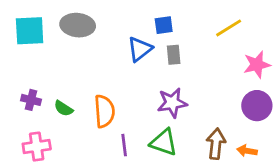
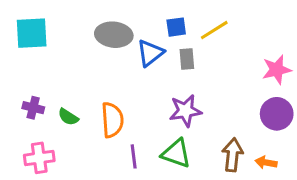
gray ellipse: (78, 25) -> (114, 35), moved
yellow line: (229, 28) -> (214, 30), moved

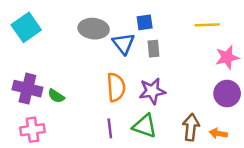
yellow line: (214, 30) -> (207, 25), moved, turned 30
cyan square: (32, 33) -> (26, 27), turned -32
blue triangle: (150, 53) -> (124, 44), turned -30
purple cross: (33, 108) -> (27, 89), size x1.6
orange semicircle: (112, 120) -> (116, 87), moved

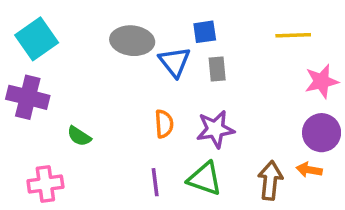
orange semicircle: (116, 87) -> (164, 124), size x0.7
purple cross: (27, 89) -> (28, 97), moved
orange arrow: (218, 133) -> (309, 170), moved

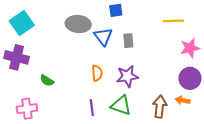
blue square: (205, 32) -> (116, 10), moved

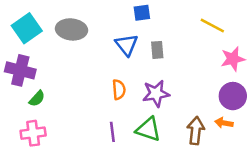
yellow line: (173, 21) -> (212, 26), turned 30
gray ellipse: (78, 24) -> (71, 29), moved
green semicircle: (47, 80) -> (37, 99), moved, turned -80

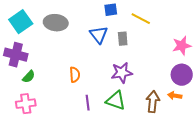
yellow line: (212, 26) -> (141, 19), moved
orange semicircle: (119, 90) -> (75, 75), moved

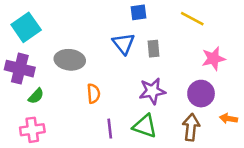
yellow line: (141, 19) -> (192, 19), moved
gray ellipse: (56, 23) -> (70, 60), moved
pink star: (182, 46) -> (214, 59), moved
purple circle: (182, 75) -> (201, 94), moved
orange arrow: (175, 96) -> (229, 119), moved

